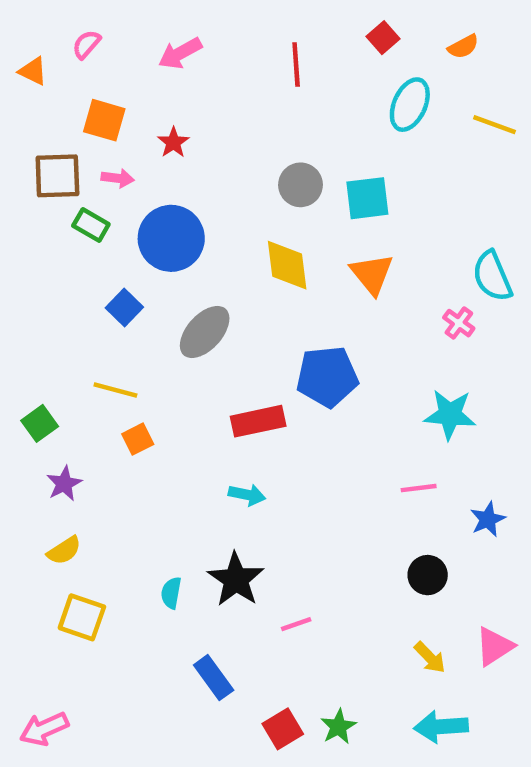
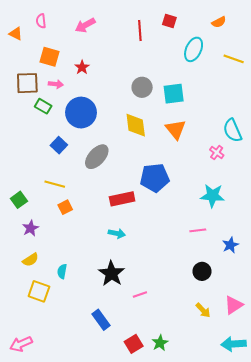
red square: (383, 38) -> (169, 21), moved, turned -32
pink semicircle: (86, 44) -> (41, 21), turned -48
cyan semicircle: (171, 593) -> (62, 271), moved
cyan arrow: (441, 727) -> (234, 344), moved

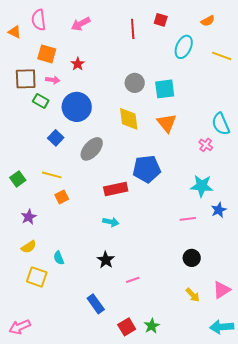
pink semicircle: (41, 21) -> (39, 20), size x1.5
green square: (19, 200) -> (18, 179), moved
blue star: (230, 245) -> (219, 210), moved
cyan semicircle: (62, 271) -> (59, 258), turned -32
black star: (112, 273) -> (106, 260), size x0.7

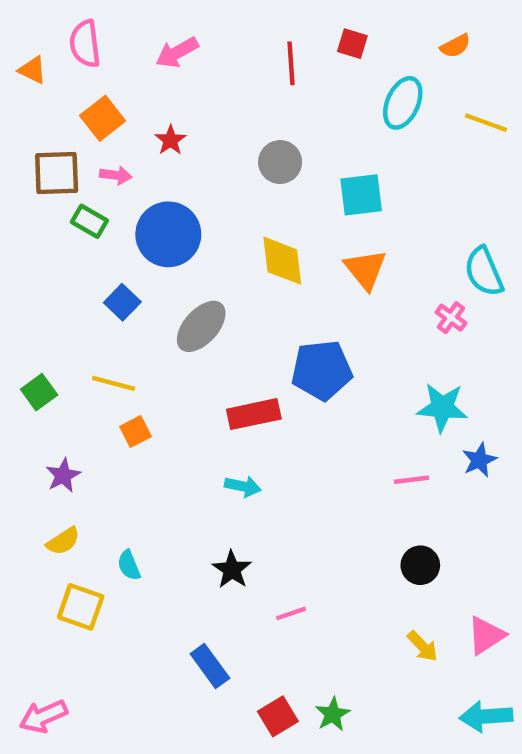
orange square: (47, 54) -> (103, 118), turned 36
gray circle: (135, 83) -> (280, 162), moved

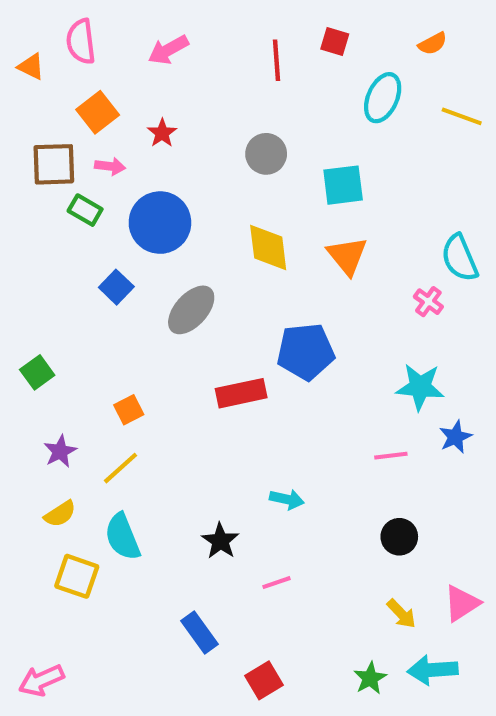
yellow line: (114, 383) -> (120, 468), moved, turned -57
cyan arrow: (243, 486) -> (287, 499), moved
cyan semicircle: (129, 565) -> (123, 537), size x1.6
green star: (333, 714) -> (370, 678), moved
cyan arrow: (486, 716) -> (433, 670), moved

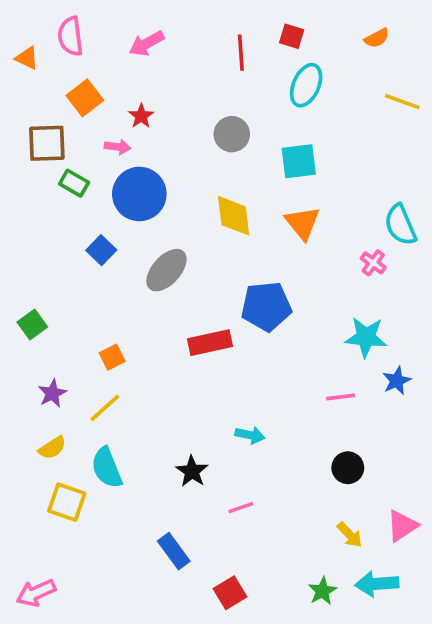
cyan ellipse: (383, 98) -> (306, 85), moved
pink arrow: (110, 166) -> (118, 147), moved

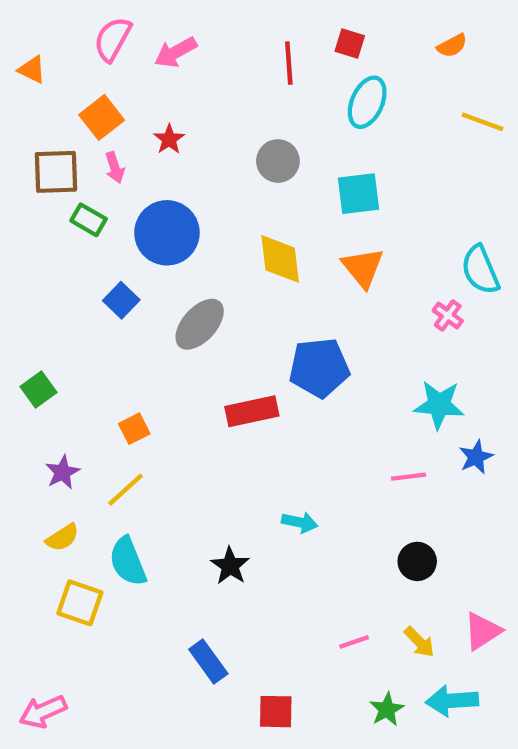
pink semicircle: (70, 36) -> (113, 39), moved, turned 36
pink arrow: (118, 147) -> (115, 168), moved, turned 65
pink line: (241, 508) -> (354, 642), moved
red square: (230, 593) -> (276, 712), turned 32

